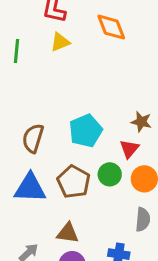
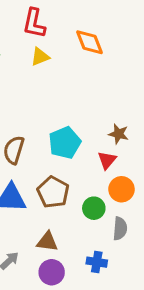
green circle: (110, 174) -> (94, 208), moved

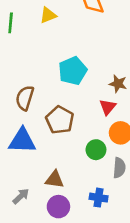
cyan pentagon: (65, 143) -> (73, 71), moved
brown pentagon: (53, 192) -> (60, 120), moved

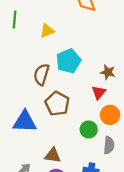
yellow triangle: (48, 15) -> (47, 31), moved
brown semicircle: (25, 98) -> (42, 74), moved

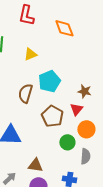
brown pentagon: (57, 104) -> (52, 116), moved

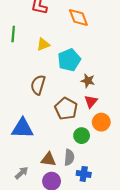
cyan pentagon: (49, 81) -> (69, 60), moved
brown star: (84, 91) -> (88, 81), moved
gray semicircle: (85, 156) -> (69, 157), moved

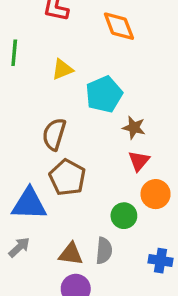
brown pentagon: (66, 109) -> (67, 177), moved
gray arrow: (21, 173) -> (19, 247), moved
blue cross: (84, 174) -> (161, 261), moved

